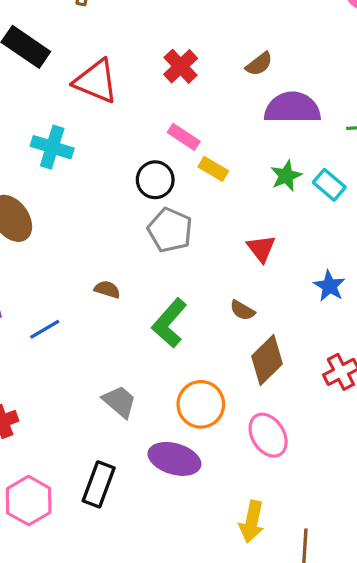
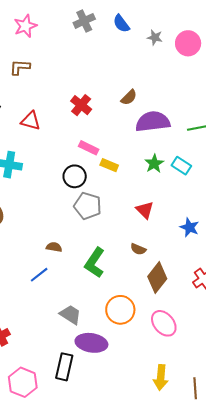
red triangle: (96, 81) -> (31, 121), size x0.7
blue line: (45, 329) -> (39, 275), moved
purple ellipse: (174, 459) -> (91, 343), moved

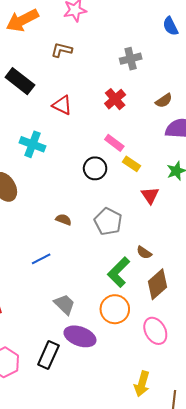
gray cross: (84, 21) -> (131, 59), moved
gray pentagon: (88, 206) -> (108, 221), moved
red triangle: (145, 210) -> (150, 195), moved
brown semicircle: (54, 247) -> (64, 220), moved
green L-shape: (95, 263) -> (119, 272), moved

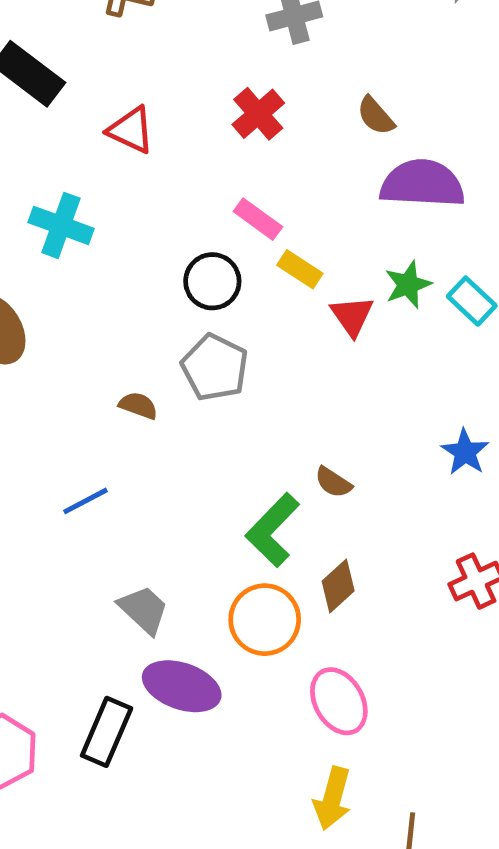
brown semicircle: (164, 101) -> (376, 116), turned 84
red triangle: (150, 195) -> (352, 316), moved
gray pentagon: (108, 221) -> (215, 367), moved
brown diamond: (157, 284) -> (338, 586), moved, size x0.7
pink ellipse: (155, 331) -> (339, 701), moved

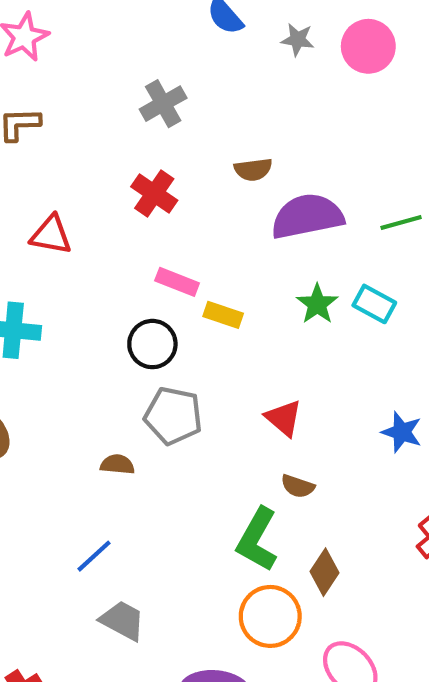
brown semicircle: (376, 116) -> (253, 170), turned -42
red triangle: (352, 316) -> (284, 418), moved
gray trapezoid: (144, 610) -> (122, 621), moved

